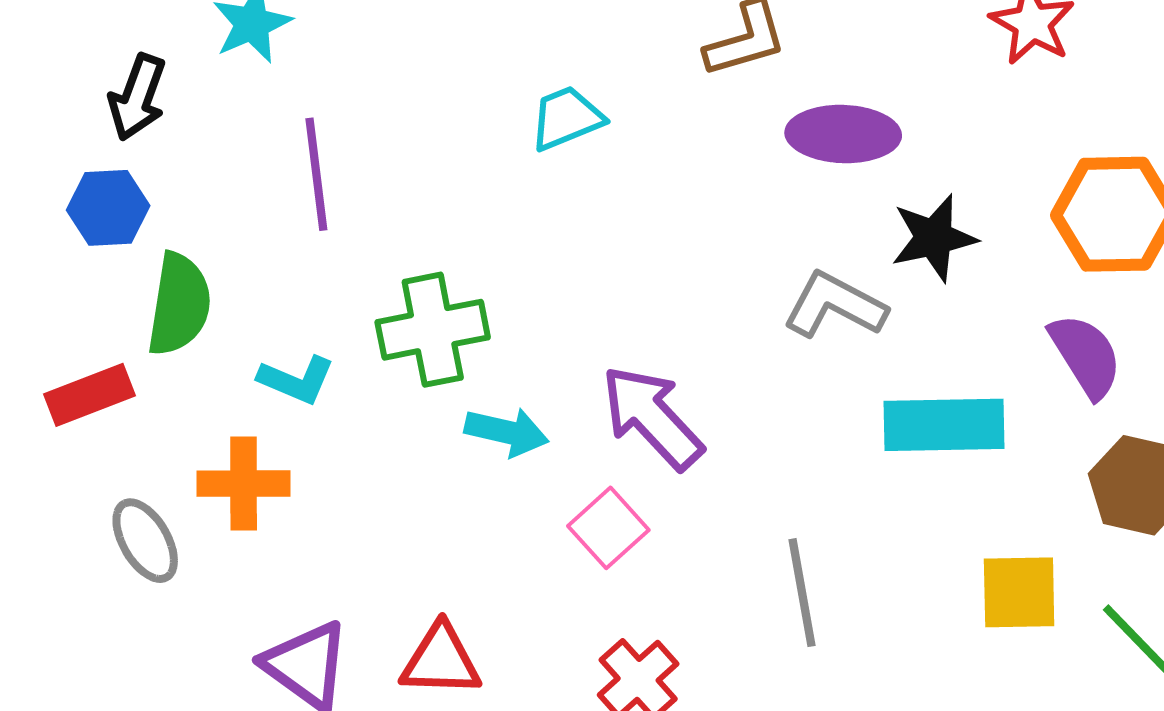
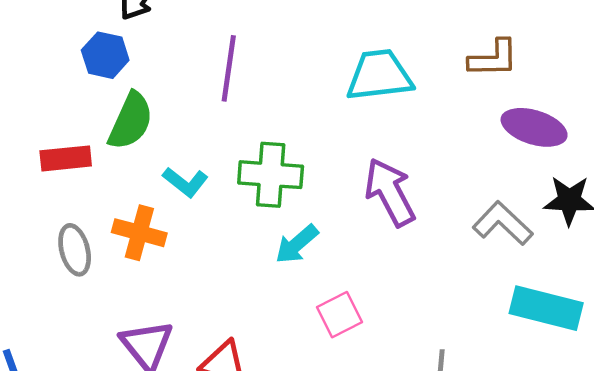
cyan trapezoid: (566, 118) -> (379, 75), size x1.5
purple arrow: (652, 417) -> (390, 192), moved
cyan arrow: (507, 432) -> (297, 244), turned 111

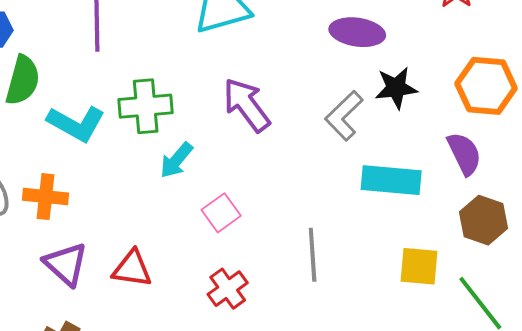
cyan L-shape: (185, 182) -> (76, 124), size x1.5
gray L-shape: (503, 223) -> (344, 116), turned -78
orange cross: (139, 233) -> (46, 197), moved

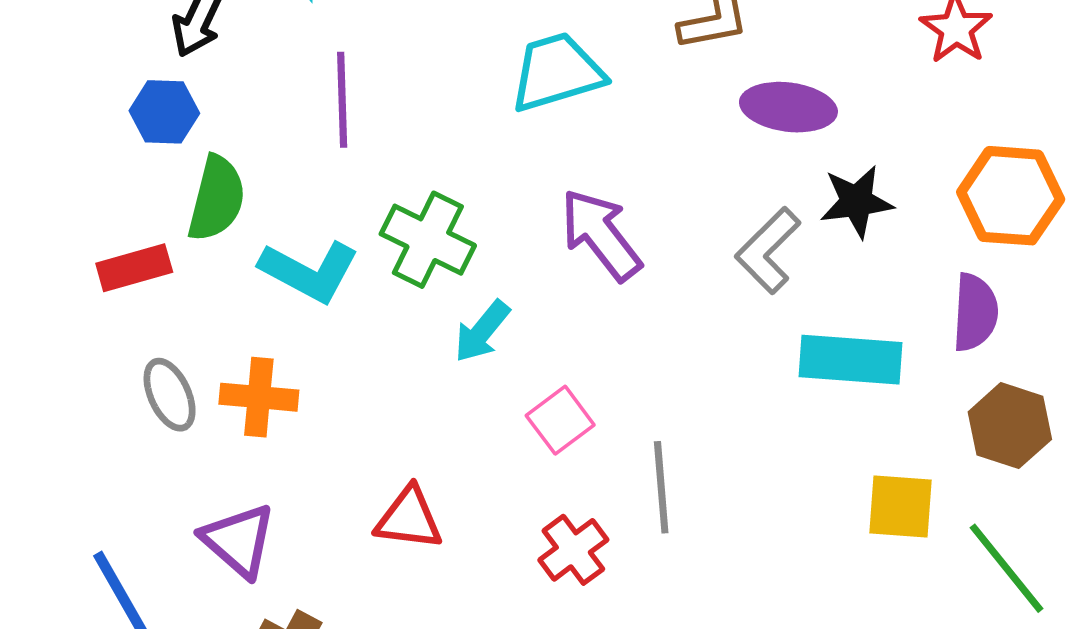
green cross: (146, 106) -> (428, 240), turned 32
purple semicircle: (464, 154) -> (975, 312), turned 30
gray line: (313, 255) -> (661, 487), moved
purple triangle: (66, 264) -> (238, 541), moved

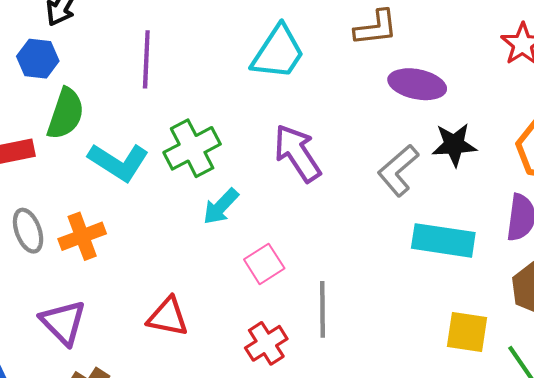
cyan trapezoid: (557, 72) -> (278, 52), turned 136
green cross: (428, 240) -> (192, 148), turned 32
orange cross: (259, 397) -> (82, 236), turned -30

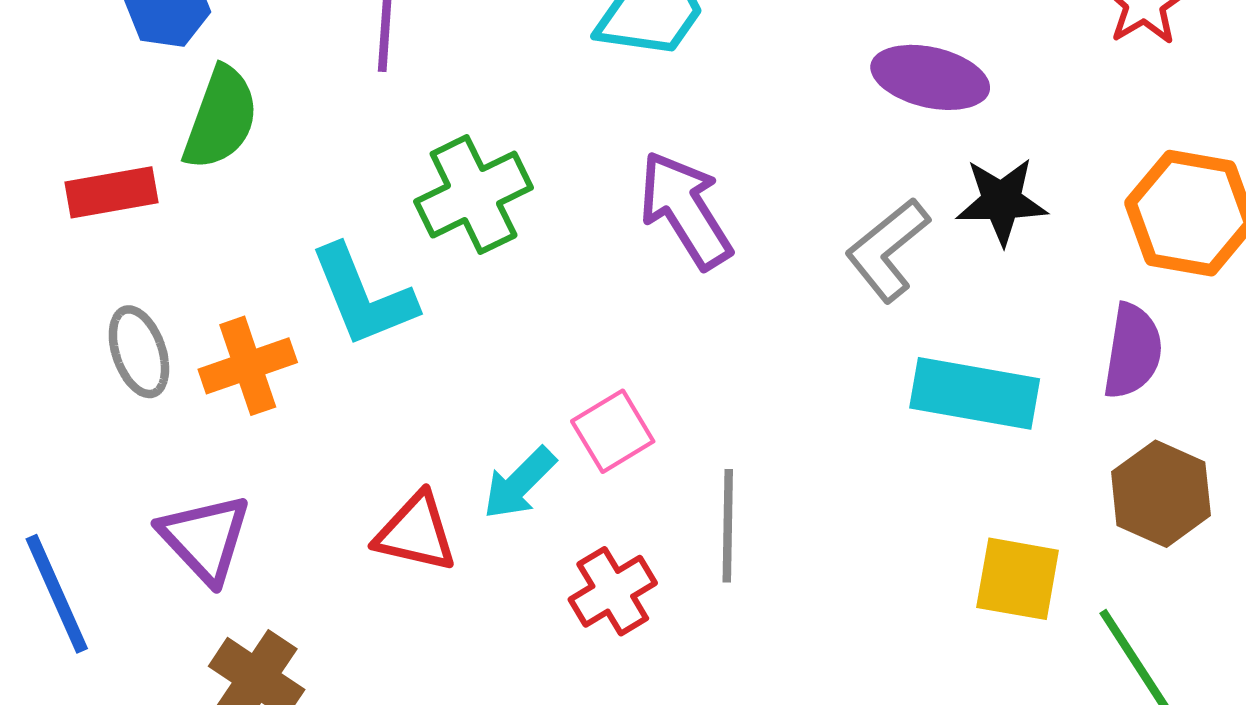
cyan L-shape: (119, 162) -> (363, 296), moved, turned 34
cyan arrow: (221, 206) -> (519, 483), moved

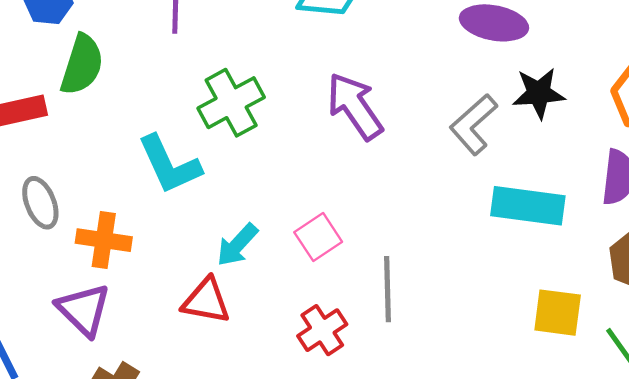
orange cross: (248, 366) -> (104, 240), moved, turned 30
cyan arrow: (519, 483) -> (237, 245), moved

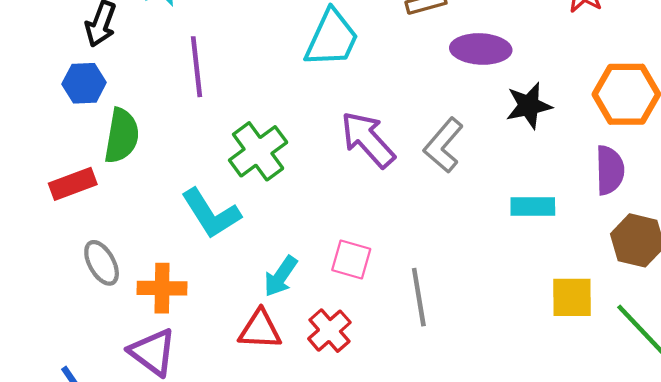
gray L-shape: (473, 124) -> (443, 145), moved
cyan rectangle: (528, 206) -> (533, 206), size x0.7
pink square: (318, 237) -> (351, 260), turned -33
red cross: (322, 330) -> (329, 331), moved

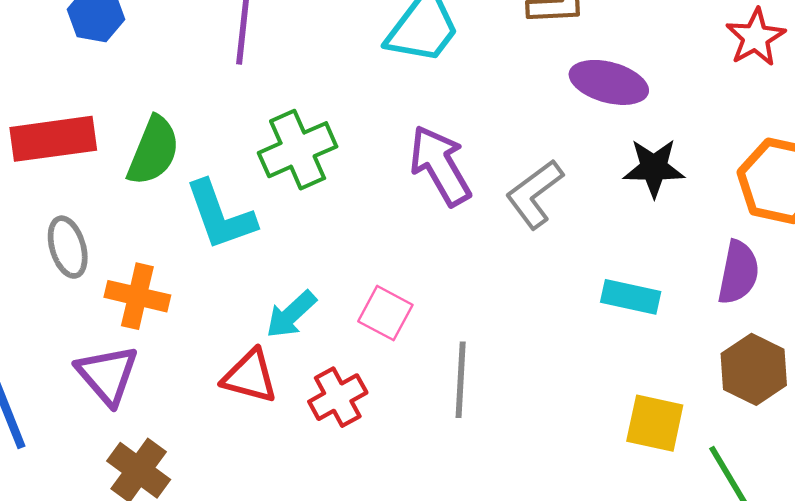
green semicircle: (122, 136) -> (153, 151), moved
red rectangle: (73, 184) -> (53, 139), size x1.4

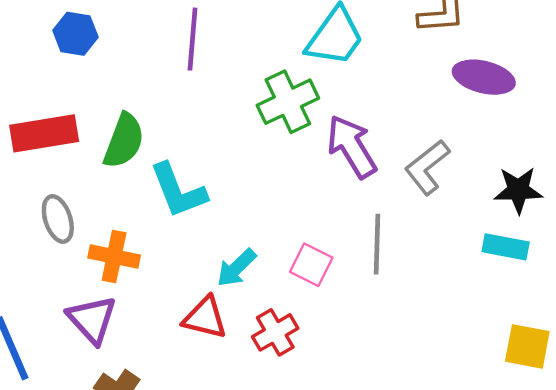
green cross: (298, 150) -> (288, 102), moved
black star: (654, 168) -> (518, 190), moved
gray line: (461, 380) -> (377, 244), moved

